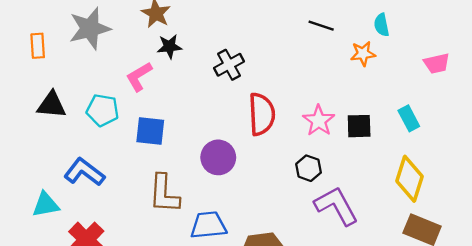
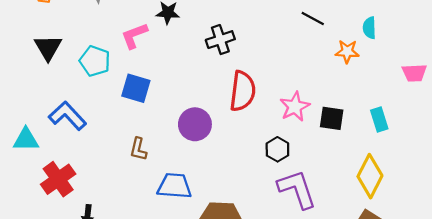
black triangle: (51, 105) -> (48, 48), turned 44
brown L-shape: (164, 194) -> (138, 149), size x0.6

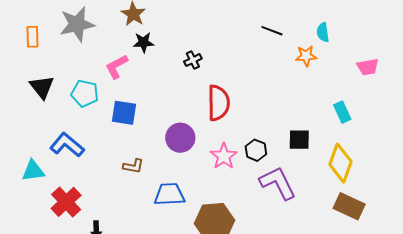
black cross: (220, 40) -> (193, 60), size x0.7
pink star: (295, 107) -> (224, 156), moved
black square: (332, 118) -> (299, 140), moved
brown L-shape: (138, 149) -> (133, 166), turned -85

